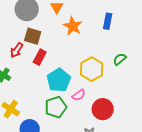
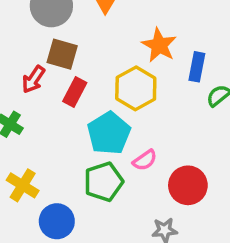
blue rectangle: (108, 21) -> (197, 67), moved
orange star: (73, 26) -> (159, 45), moved
yellow hexagon: (92, 69) -> (136, 88), moved

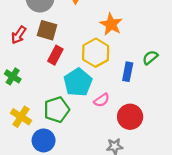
blue rectangle: (197, 67) -> (128, 72), moved
red arrow: (33, 79) -> (19, 35), moved
green pentagon: (103, 182) -> (57, 110), moved

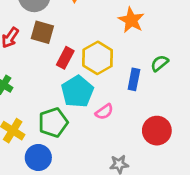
orange star: (111, 24) -> (131, 20), moved
red rectangle: (55, 55) -> (65, 58), moved
red circle: (130, 117) -> (157, 131), moved

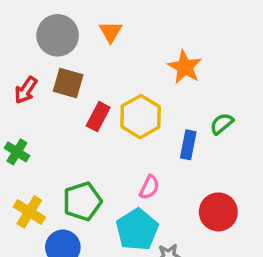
cyan pentagon: (77, 92) -> (137, 230), moved
pink semicircle: (104, 112) -> (149, 187), turned -30

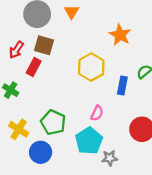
red rectangle: (98, 117) -> (34, 67), moved
green pentagon: (82, 201) -> (53, 122), turned -30

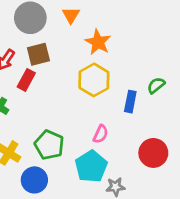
orange star: (120, 35) -> (98, 42), moved
brown square: (44, 45) -> (38, 54), turned -30

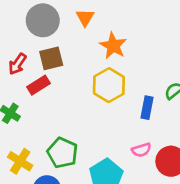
red rectangle: (26, 80) -> (39, 85), turned 30
pink semicircle: (101, 134) -> (141, 150), moved, turned 48

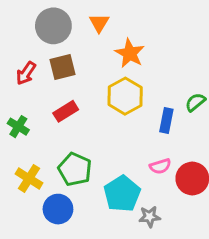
red rectangle: (39, 85) -> (66, 111), moved

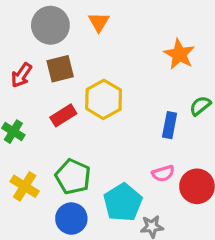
orange star: (130, 53) -> (179, 54), moved
yellow hexagon: (125, 96) -> (104, 99), moved
blue circle: (58, 209) -> (71, 219), moved

